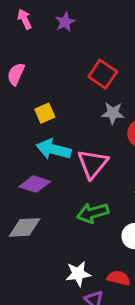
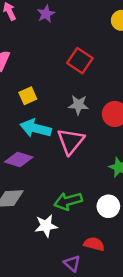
gray star: (113, 113) -> (78, 105), moved
green arrow: (93, 213) -> (68, 201), moved
white star: (78, 274) -> (46, 226), moved

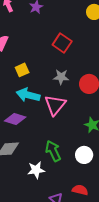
green arrow: (68, 201) -> (53, 151), turned 80
red semicircle: (94, 244) -> (80, 190), moved

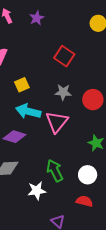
red semicircle: (80, 190) -> (84, 201), moved

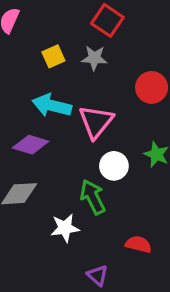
yellow square: (22, 85) -> (53, 56), moved
gray star: (63, 92) -> (94, 58), moved
white circle: (88, 175) -> (114, 166), moved

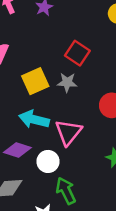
yellow square: (53, 56) -> (35, 81), size x1.5
white circle: (114, 166) -> (48, 161), moved

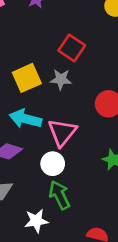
white circle: (48, 161) -> (53, 164), moved

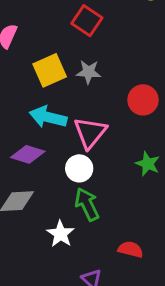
red square: (72, 48) -> (87, 21), moved
white star: (36, 221) -> (60, 234), turned -30

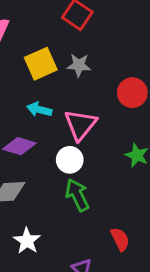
cyan arrow: (48, 117) -> (39, 109), size x0.7
white star: (60, 234) -> (27, 241), moved
red semicircle: (131, 249) -> (120, 239), turned 50

